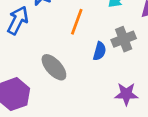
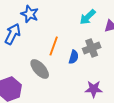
orange line: (77, 22) -> (54, 46), moved

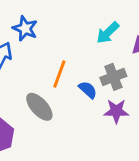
blue semicircle: (74, 57) -> (88, 90), turned -64
purple star: (94, 89) -> (116, 111), moved

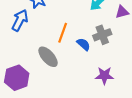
purple star: (116, 111) -> (104, 76), moved

